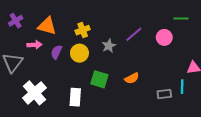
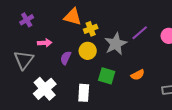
orange triangle: (47, 26) -> (73, 17), moved
gray star: (109, 46) -> (116, 44), size x1.6
purple semicircle: (56, 52) -> (66, 58), moved

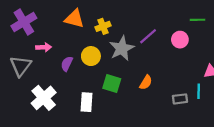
purple cross: (27, 20) -> (24, 22), size x1.6
yellow cross: (91, 29) -> (103, 26), moved
orange semicircle: (138, 75) -> (146, 82), turned -32

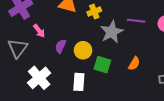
purple line: (148, 36) -> (136, 21), turned 48
pink arrow: (44, 47) -> (39, 31), turned 56
yellow circle: (91, 56) -> (83, 50), moved

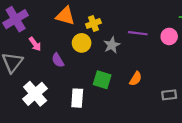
gray star: (112, 32) -> (112, 45), size x0.7
purple semicircle: (61, 46) -> (58, 60), turned -56
yellow circle: (83, 50) -> (82, 43), moved

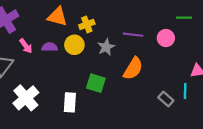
purple semicircle: (58, 60) -> (50, 47), moved, turned 120
orange semicircle: (136, 79) -> (133, 69), moved, size x1.5
gray rectangle: (169, 95) -> (166, 99), turned 48

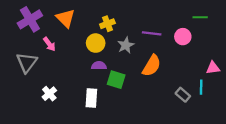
orange triangle: (57, 17) -> (65, 18), moved, turned 30
purple semicircle: (50, 47) -> (99, 66), moved
white cross: (26, 98) -> (49, 94), size x0.6

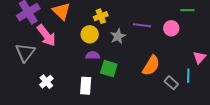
pink arrow: (49, 44) -> (46, 35), size x1.6
orange semicircle: (152, 66) -> (151, 66), moved
pink triangle: (213, 68) -> (199, 57), turned -40

